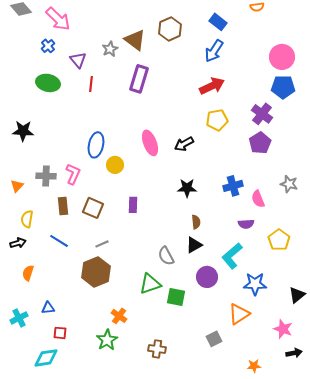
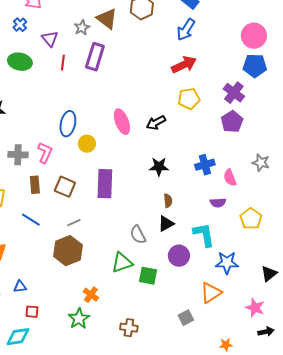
purple rectangle: (139, 79) -> (95, 57), moved
purple rectangle: (133, 205) -> (105, 184), size x1.8
cyan L-shape: (232, 256) -> (204, 235), turned 120

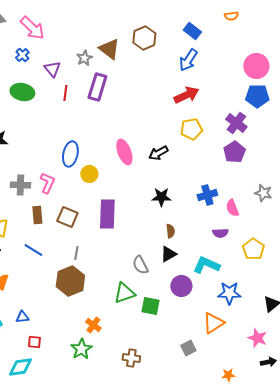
gray line: (74, 223) -> (76, 253), turned -56
cyan L-shape: (204, 235) -> (206, 265), turned -56

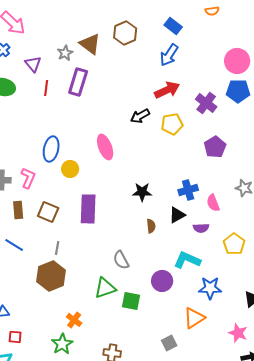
purple cross: (236, 123) -> (206, 103), moved
black arrow: (158, 153) -> (140, 116), moved
black triangle: (168, 254) -> (177, 215), moved

